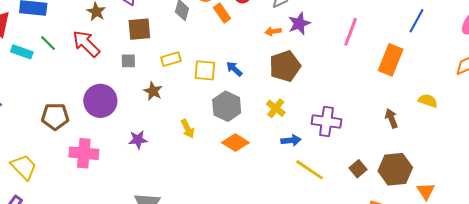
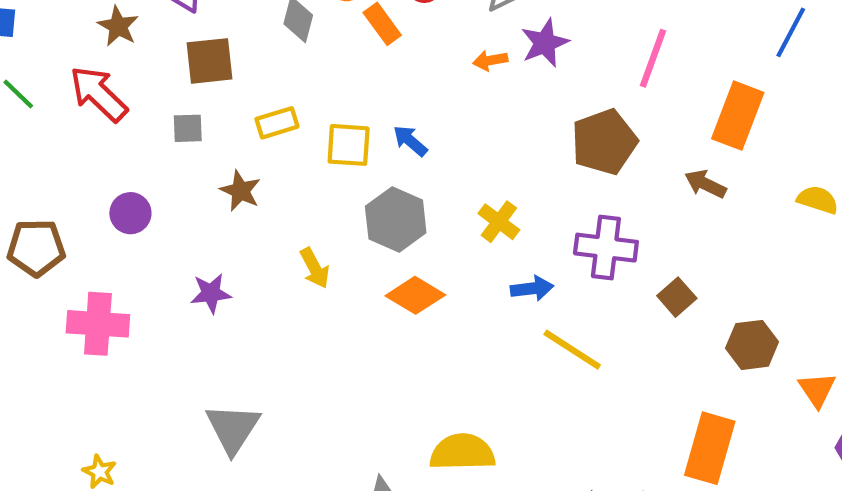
brown pentagon: (285, 66) -> (604, 142), moved
purple circle: (100, 101) -> (130, 213), size x0.6
brown arrow: (391, 118) -> (705, 184), moved, turned -42
brown square: (358, 169) -> (677, 297), moved
brown hexagon: (395, 169) -> (752, 345), size x0.7

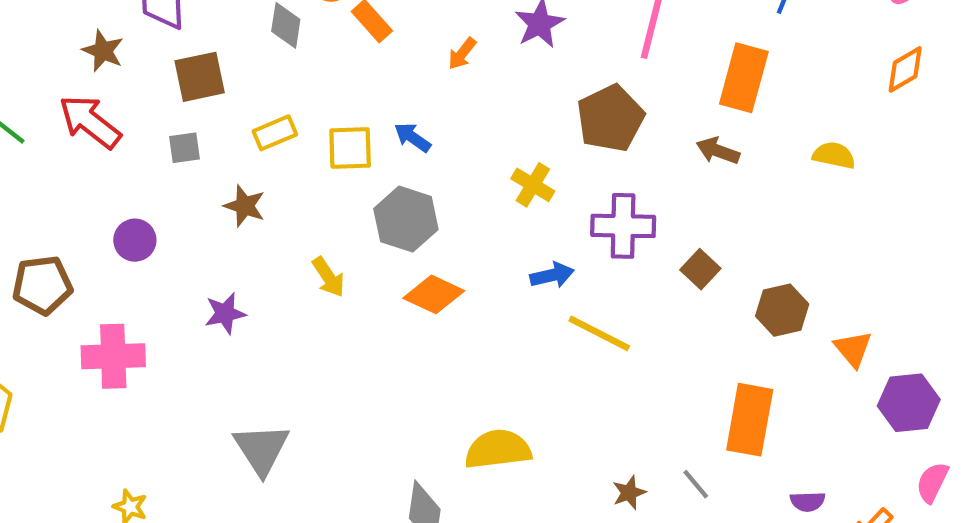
orange arrow: (490, 60) -> (462, 54), moved, turned -36
yellow cross: (499, 222) -> (533, 185), moved

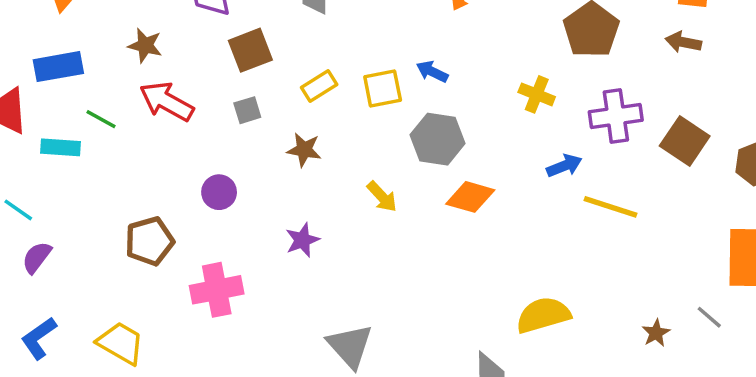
brown star: (103, 51) -> (145, 45), moved
brown square: (700, 269) -> (685, 141), size x1.5

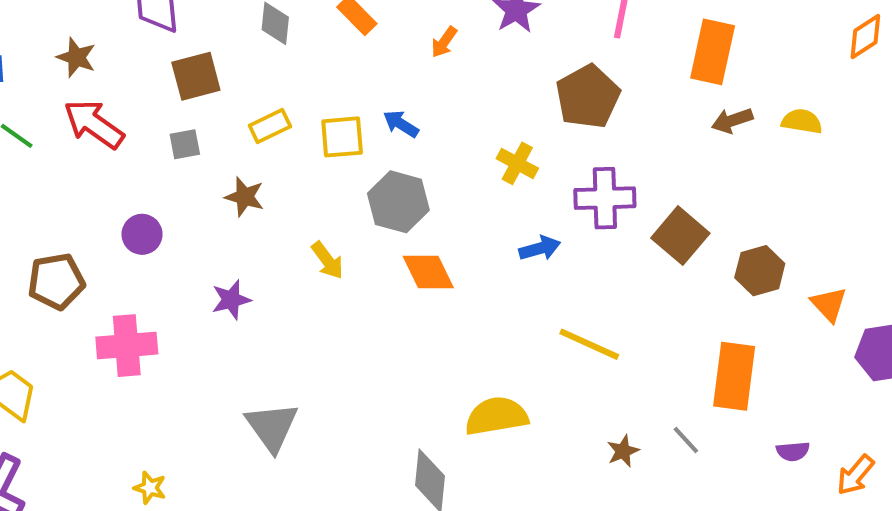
brown arrow: (683, 42) -> (732, 121), moved, turned -36
orange diamond: (470, 197) -> (428, 272), turned 42
yellow line: (611, 207) -> (589, 344), moved

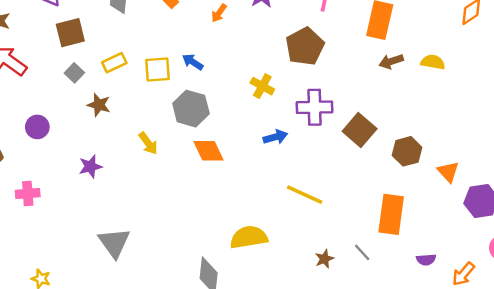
gray square: (185, 144) -> (74, 73), moved, turned -36
pink cross: (127, 346) -> (28, 194), size x0.7

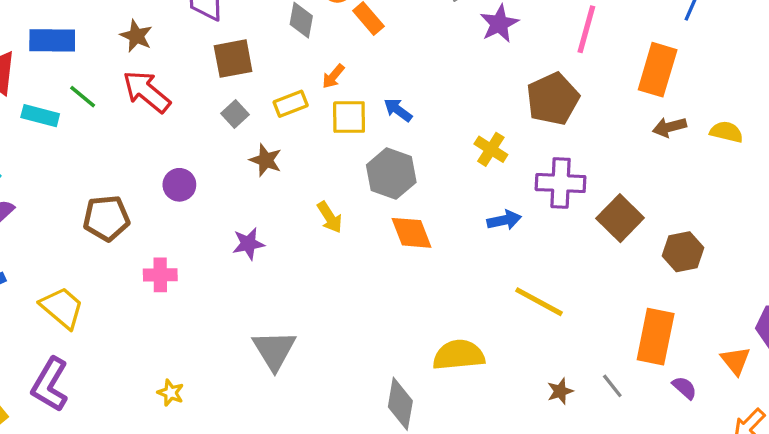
orange arrow: (219, 13) -> (333, 76), moved
orange triangle: (448, 172) -> (736, 361), moved
purple semicircle: (426, 260) -> (684, 388), moved, turned -138

